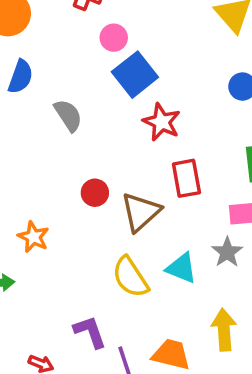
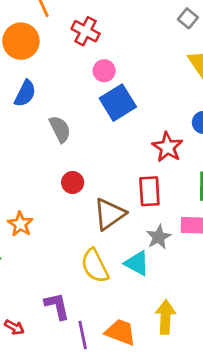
red star: (162, 122) -> (167, 147), moved
red circle: (95, 193) -> (73, 182), moved
gray star: (227, 252) -> (159, 237), moved

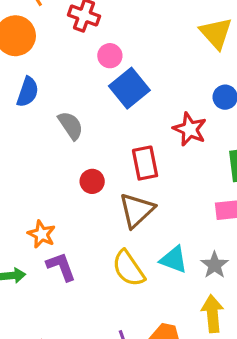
red rectangle: (149, 191) -> (145, 163), moved
gray star: (159, 237) -> (215, 265), moved
purple L-shape: (57, 306) -> (61, 267), moved

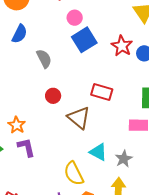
red star: (190, 129) -> (122, 46), moved
red rectangle: (145, 163) -> (102, 92), moved, turned -70
brown triangle: (137, 210) -> (79, 118), turned -45
yellow semicircle: (128, 268) -> (74, 173), moved

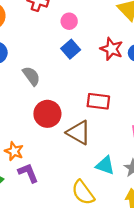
pink circle: (75, 18) -> (69, 21), moved
blue square: (84, 40) -> (71, 49), size x0.7
red circle: (53, 96) -> (47, 114), size x1.6

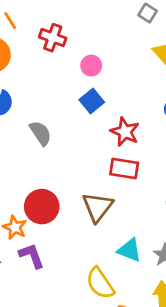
red star: (112, 49) -> (125, 132), moved
red circle: (47, 114) -> (42, 207), moved
brown triangle: (79, 133) -> (98, 207), turned 36

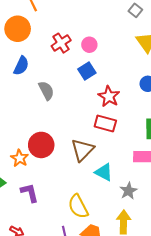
red cross: (53, 38) -> (61, 43), moved, turned 30
cyan triangle: (129, 250) -> (104, 172), moved
purple L-shape: (32, 256) -> (30, 193), moved

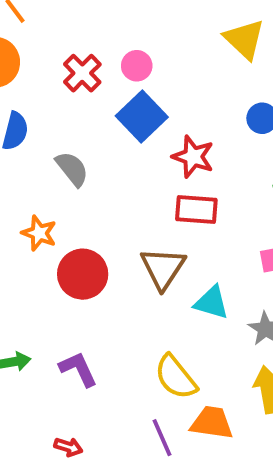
blue square: (87, 71) -> (142, 116), size x1.4
orange star: (20, 158) -> (39, 233), moved

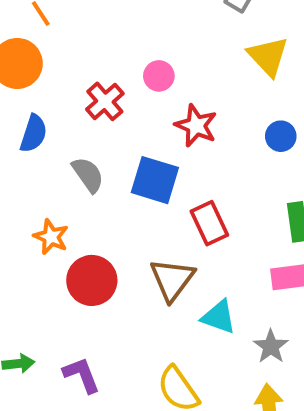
red cross: (82, 73) -> (105, 101), moved
blue square: (142, 116) -> (155, 180), moved, turned -33
red star: (193, 157) -> (196, 126), moved
red rectangle: (196, 210) -> (209, 223), turned 57

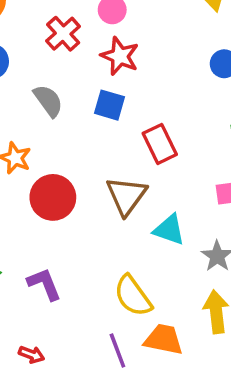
red star: (196, 126) -> (120, 56), moved
blue square: (155, 180) -> (109, 105), size x0.7

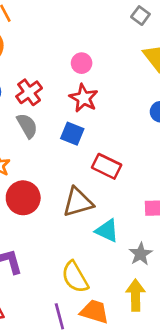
red cross: (63, 34) -> (29, 92), moved
red rectangle: (160, 144) -> (107, 166), turned -44
brown triangle: (126, 196) -> (78, 202), turned 32

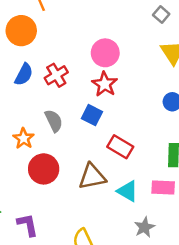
pink circle: (82, 63) -> (105, 53), size x1.5
gray semicircle: (27, 126) -> (54, 121), moved
cyan triangle: (107, 231) -> (128, 191), moved

